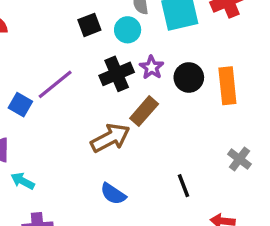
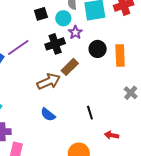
purple star: (152, 67) -> (75, 32), moved
gray cross: (239, 159) -> (131, 93), moved

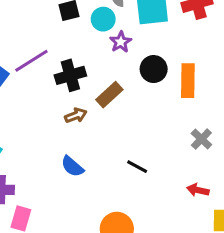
black cross: (55, 44) -> (70, 75), moved
brown arrow: (49, 81) -> (76, 115), size x0.6
black line: (90, 113) -> (137, 167), turned -48
red arrow: (112, 135) -> (198, 190), moved

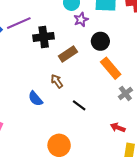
orange rectangle: (188, 81) -> (111, 68), moved, turned -50
brown arrow: (76, 115) -> (57, 81), moved, turned -112

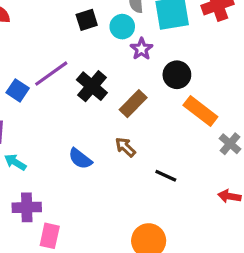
black cross: (44, 37) -> (92, 86), turned -30
blue semicircle: (35, 99) -> (80, 159), moved

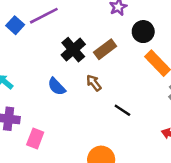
black cross: (92, 86) -> (73, 50), moved
pink rectangle: (50, 236) -> (35, 139), moved

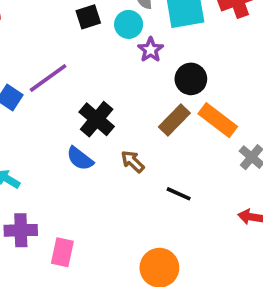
brown rectangle: (105, 49) -> (174, 120), moved
blue semicircle: (57, 87) -> (80, 159), moved

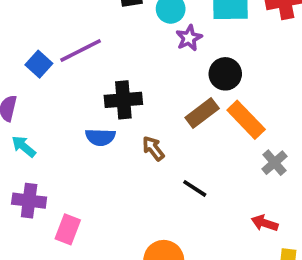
black cross: (97, 119) -> (123, 100), turned 36
blue semicircle: (80, 159) -> (100, 137), turned -44

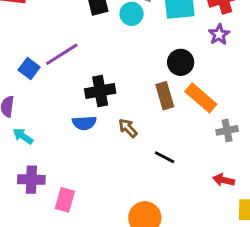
purple star: (189, 38) -> (219, 34), moved
brown rectangle: (202, 113) -> (165, 96), turned -64
gray cross: (274, 163) -> (227, 130), turned 35

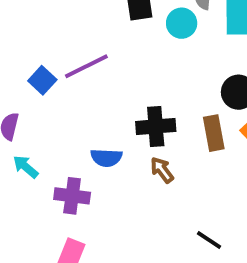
black cross: (100, 91) -> (156, 126), moved
black line: (165, 157) -> (209, 240), moved
purple cross: (31, 180) -> (72, 196), moved

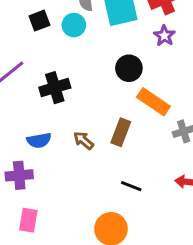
black cross: (156, 126) -> (55, 88), moved
brown rectangle: (214, 133) -> (121, 132), moved, turned 44

